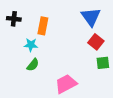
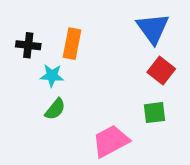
black cross: (14, 19) -> (28, 45), moved
green square: (103, 63) -> (154, 113), moved

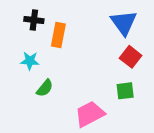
black cross: (28, 45) -> (34, 20), moved
cyan star: (52, 76) -> (30, 61), moved

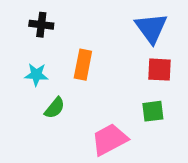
orange rectangle: (58, 35) -> (83, 65), moved
red square: (131, 57) -> (159, 70), turned -35

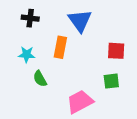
blue triangle: (151, 28) -> (80, 21), moved
green semicircle: (55, 108) -> (40, 79), turned 112

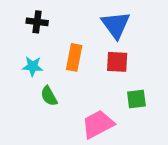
blue triangle: (80, 21) -> (116, 25), moved
red square: (116, 51) -> (117, 62), moved

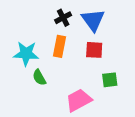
black cross: (37, 22) -> (63, 18), moved, turned -35
cyan star: (33, 66) -> (26, 54), size x1.5

